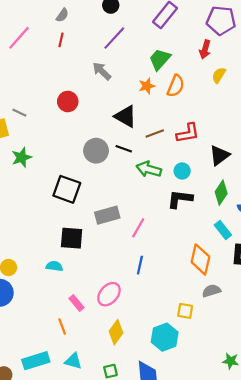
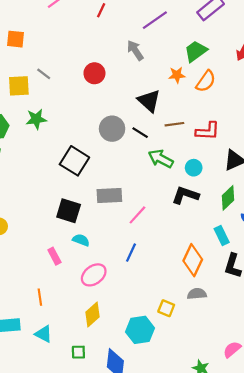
cyan semicircle: (54, 266) -> (81, 240), moved
pink rectangle: (76, 303) -> (54, 256), moved

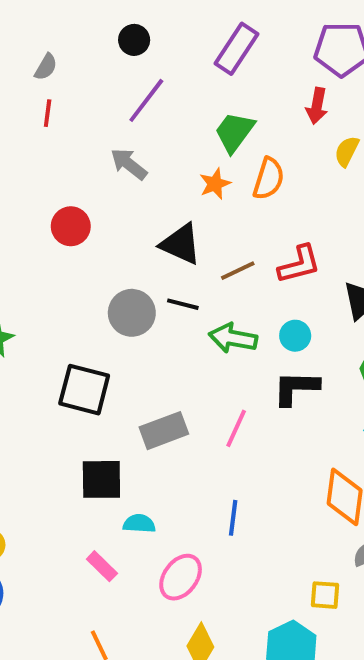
pink line: (137, 215) -> (236, 428), moved

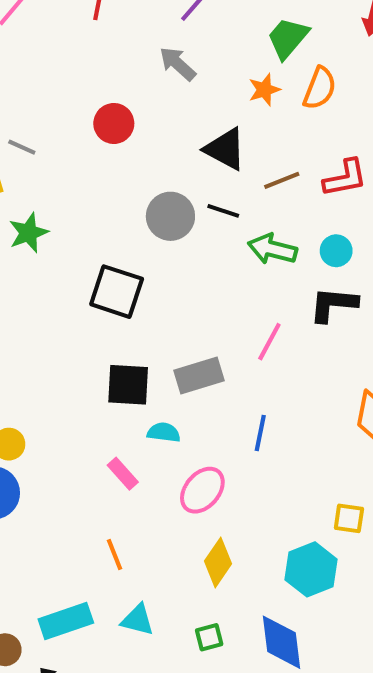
gray rectangle: (164, 431) -> (199, 376), moved

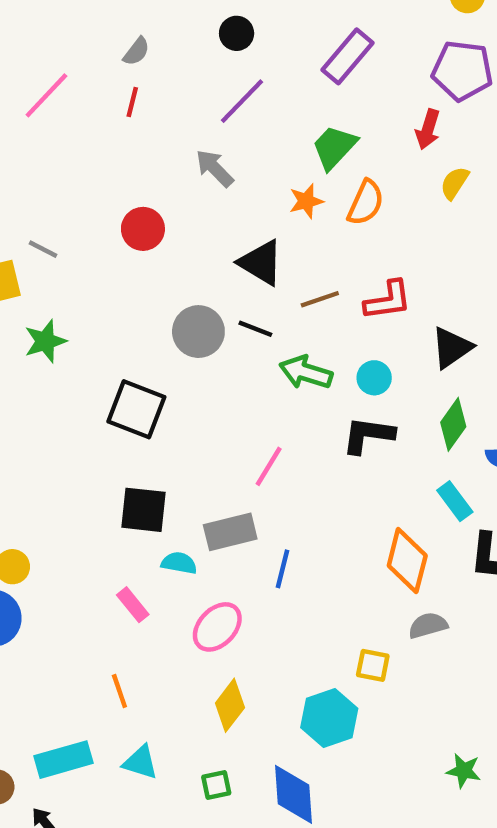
pink line: (269, 342) -> (269, 466), moved
gray rectangle: (199, 376) -> (230, 532), moved

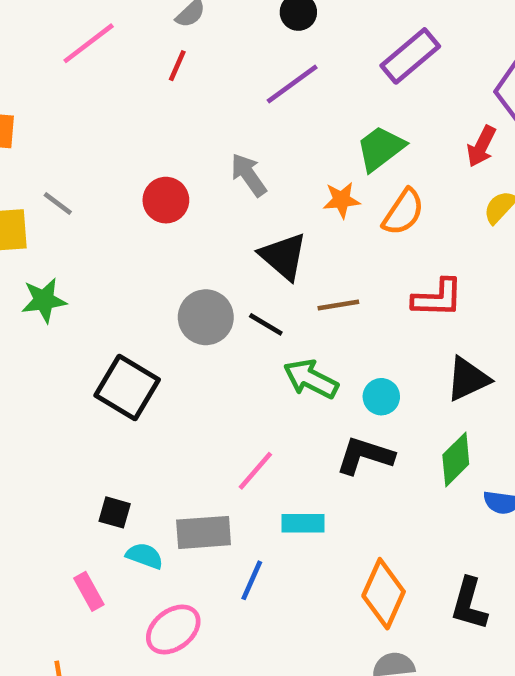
gray arrow: (215, 168) -> (249, 175), moved
red L-shape: (388, 300) -> (438, 298), moved
cyan rectangle: (455, 501) -> (303, 523), moved, turned -63
black square: (144, 510) -> (115, 512), moved, size x0.6

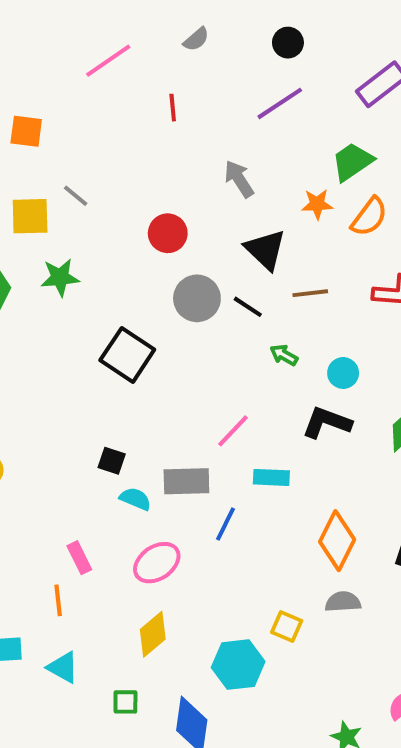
red line: (177, 66) -> (173, 108), moved, turned -32
red circle: (166, 200) -> (168, 233), moved
green arrow: (311, 379) -> (284, 355), size x0.6
pink rectangle: (89, 591) -> (79, 558), moved

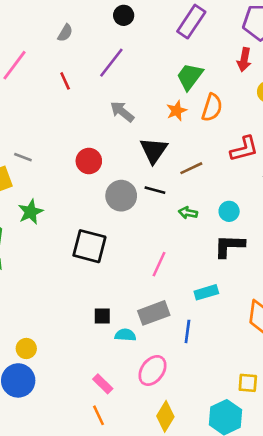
purple line: (280, 103) -> (111, 63), moved
black triangle: (265, 250) -> (154, 150), turned 40
pink line: (233, 431) -> (159, 264), moved

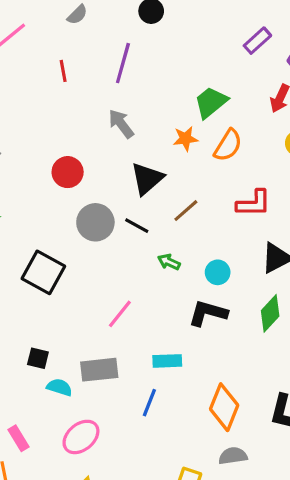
purple rectangle: (191, 22) -> (257, 41), moved, size x0.7
purple line: (111, 63) -> (123, 63), turned -36
brown line: (191, 168) -> (186, 211), turned -30
blue line: (187, 331) -> (149, 403), moved

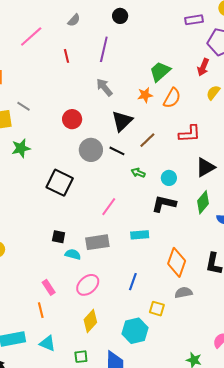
purple rectangle: (257, 41) -> (194, 20), moved, turned 36
blue line: (149, 403) -> (133, 282), moved

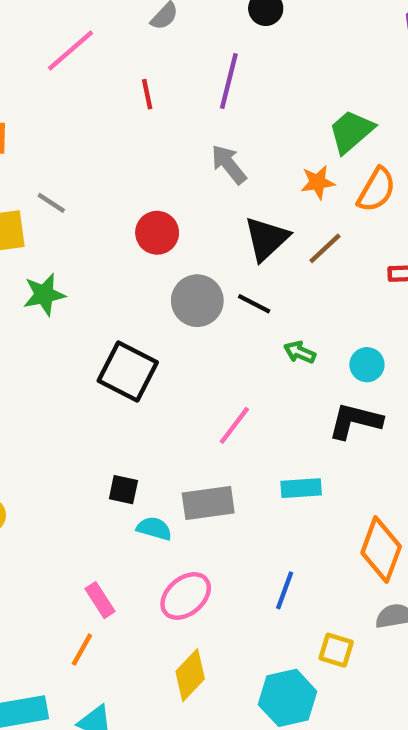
brown line: (147, 140) -> (325, 248), moved
orange line: (41, 310) -> (82, 650), turned 42

